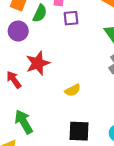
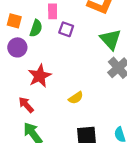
purple square: (71, 18) -> (66, 29), turned 32
red arrow: (14, 80) -> (26, 105), moved

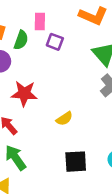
red star: (40, 76) -> (24, 94), turned 30

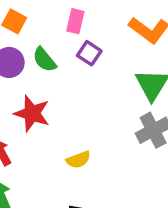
green semicircle: (21, 40) -> (44, 60), moved, turned 108

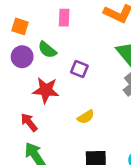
purple square: (89, 53) -> (79, 69), moved

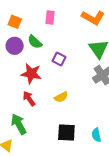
red arrow: (29, 122) -> (29, 99), moved

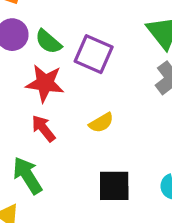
green semicircle: (35, 42) -> (48, 42), moved
purple square: (59, 59) -> (94, 54), size x1.5

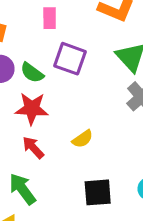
purple square: (94, 54) -> (70, 59), moved

